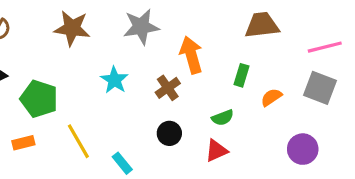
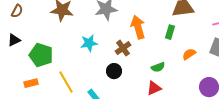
green rectangle: (242, 75) -> (170, 32), moved
cyan star: (114, 80) -> (89, 43), turned 30
black circle: (169, 133) -> (114, 71), moved

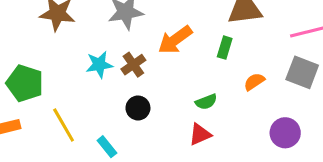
orange arrow: (138, 27) -> (175, 40), turned -110
brown cross: (123, 48) -> (133, 65), moved

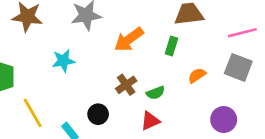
brown cross: (133, 65) -> (126, 85), moved
black circle: (138, 108) -> (98, 114), moved

